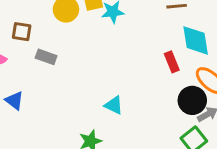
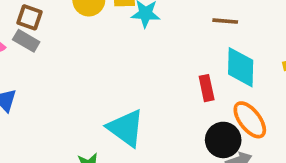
gray rectangle: (46, 57) -> (26, 41), moved
cyan triangle: (114, 105) -> (126, 128), size x1.6

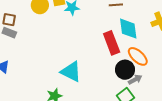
red rectangle: (207, 88) -> (112, 43), size x1.6

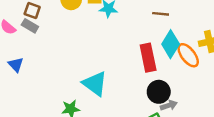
cyan diamond: (128, 29) -> (171, 44), turned 30
orange ellipse: (138, 56) -> (188, 55), moved

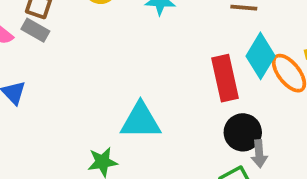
cyan triangle: (95, 84) -> (141, 121), turned -36
gray arrow: (169, 105) -> (259, 154), turned 105

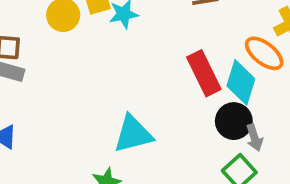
cyan diamond: (261, 56) -> (241, 82), moved

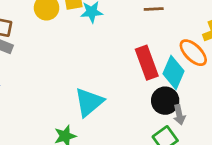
cyan triangle: (133, 134) -> (89, 102), turned -32

